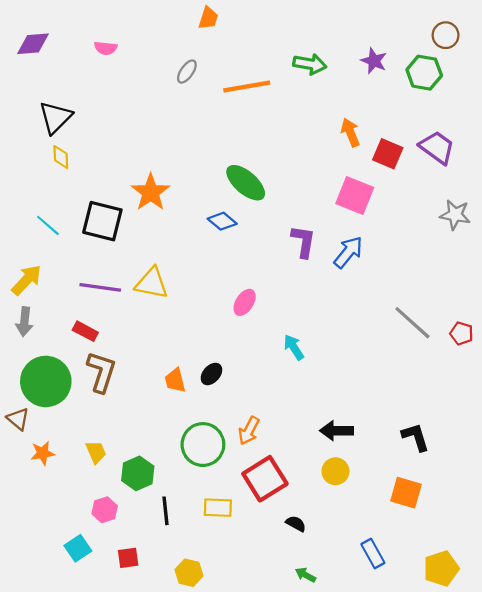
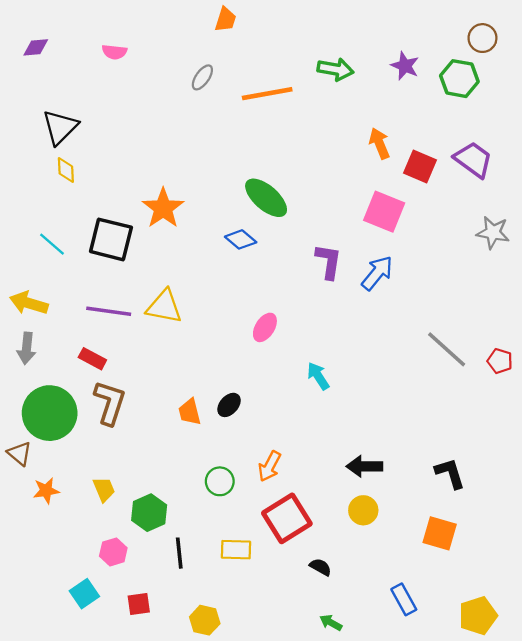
purple diamond: (33, 44) -> (36, 47), size x0.7
yellow arrow: (27, 280) -> (29, 303), turned -116
green circle: (203, 445) -> (220, 481), size x0.6

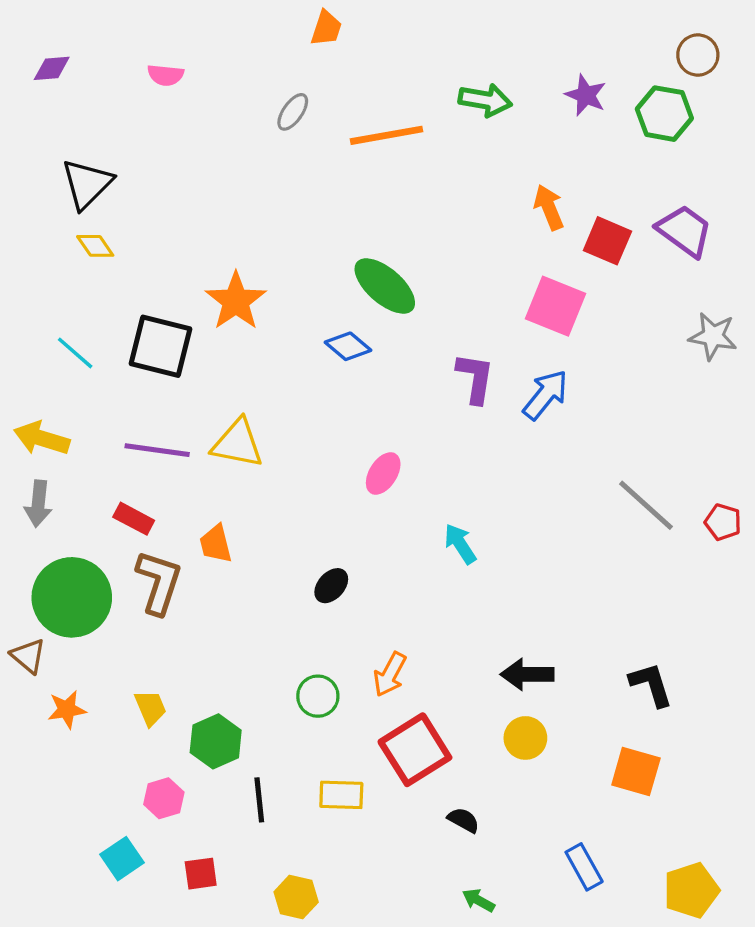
yellow diamond: (66, 170) -> (95, 246), turned -32
orange trapezoid: (190, 412) -> (216, 544), moved

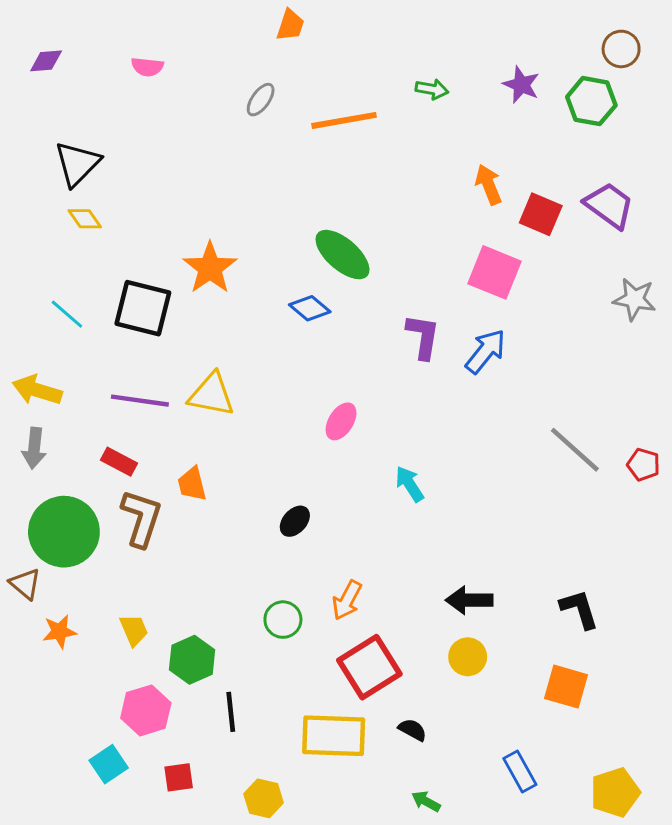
green arrow: (485, 100) -> (432, 89), size x0.7
yellow rectangle: (341, 795) -> (334, 736), moved, size x1.6
pink hexagon: (164, 798) -> (146, 710), size x1.4

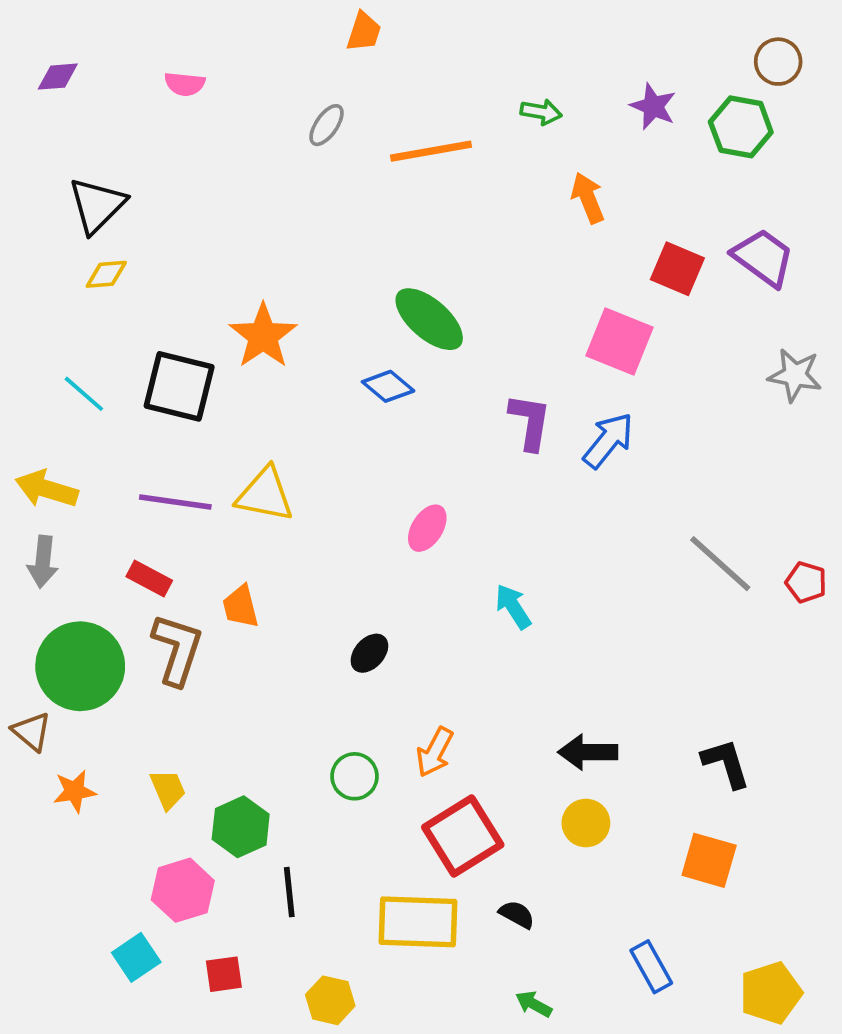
orange arrow: (489, 185) -> (588, 198), moved
yellow diamond: (85, 219) -> (106, 274), turned -60

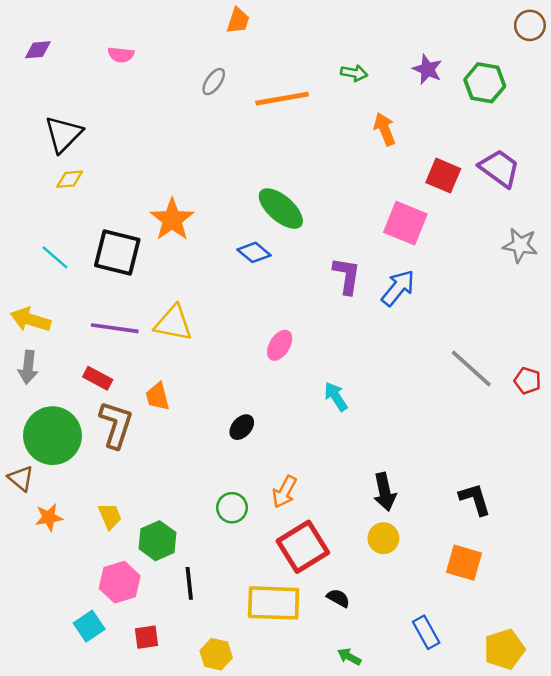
brown circle: (778, 62) -> (530, 25), moved
black arrow: (588, 752) -> (385, 492), turned -102

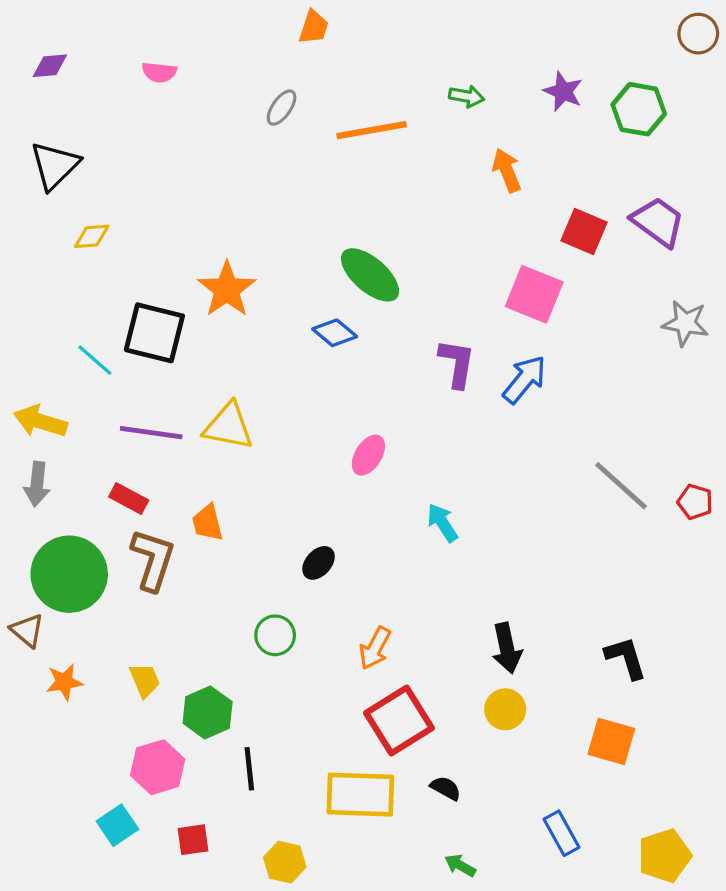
black triangle: (63, 134) -> (55, 166), moved
cyan line: (55, 257) -> (95, 360), moved
green circle: (232, 508) -> (275, 635), moved

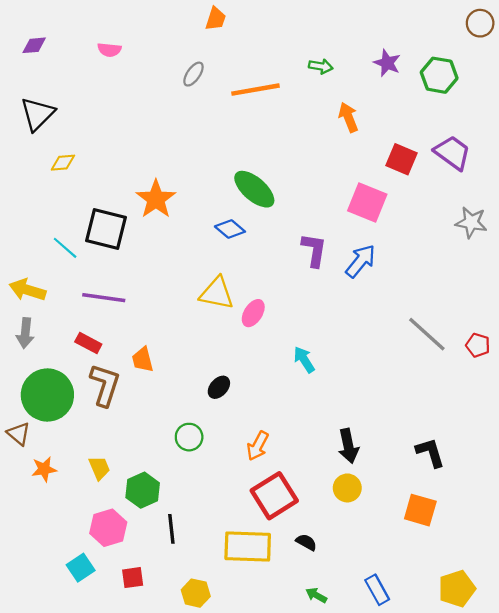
yellow triangle: (228, 426) -> (217, 293), moved
blue rectangle: (561, 833) -> (377, 590), moved

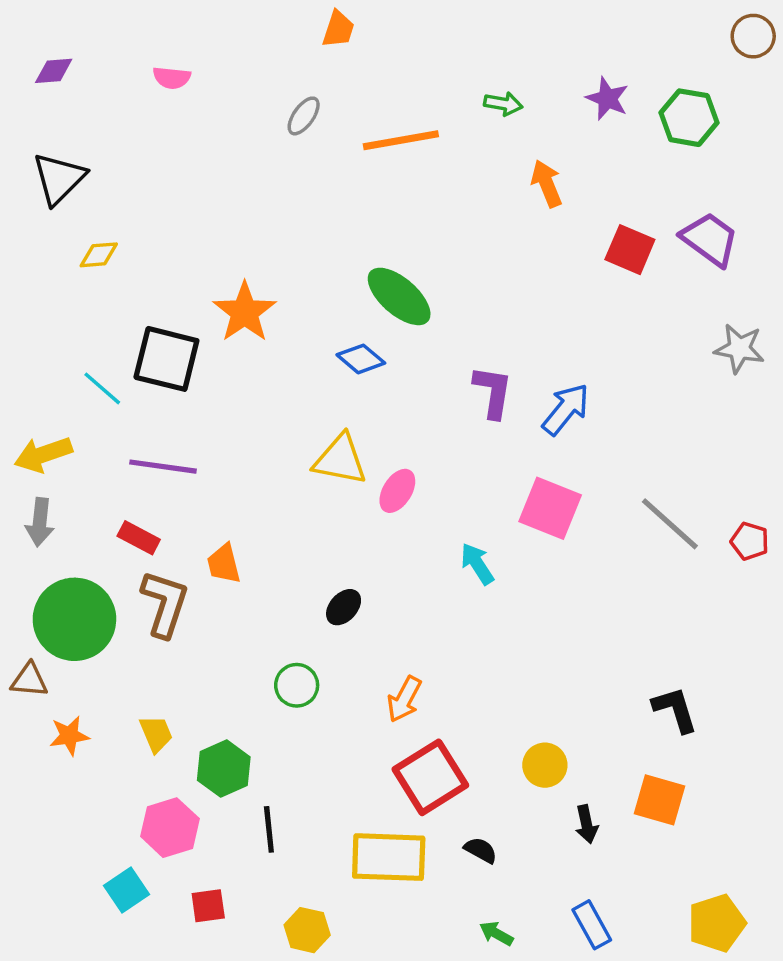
pink square: (367, 202) -> (550, 508), moved
yellow arrow: (27, 290) -> (43, 454), turned -36
brown triangle: (19, 434) -> (29, 680), turned -35
black arrow: (348, 446) -> (587, 824), moved, size x0.7

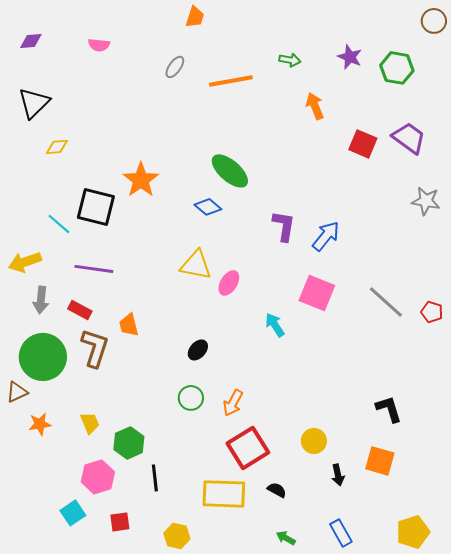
gray arrow: (40, 522) -> (41, 300), moved
brown triangle: (29, 680) -> (17, 392), turned -30
green circle: (297, 685) -> (191, 398), moved

